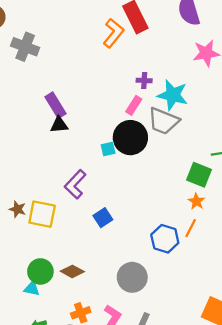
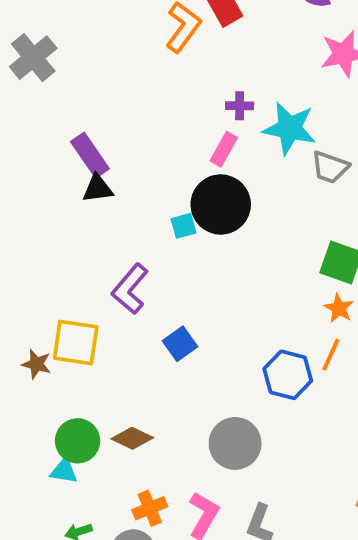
gray cross: (25, 47) -> (33, 58), turned 32
gray trapezoid: (163, 121) -> (330, 167), moved, size x0.7
brown star: (17, 209) -> (36, 364), moved

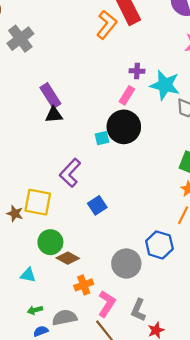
blue hexagon: (288, 375) -> (159, 245), moved
green circle: (78, 441) -> (50, 242), moved
orange cross: (150, 508) -> (84, 285), moved

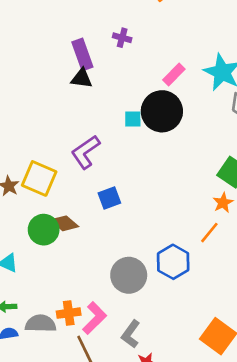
purple cross: (137, 71) -> (122, 38), moved
brown diamond: (68, 258) -> (64, 223), moved
orange cross: (84, 285) -> (69, 313), moved

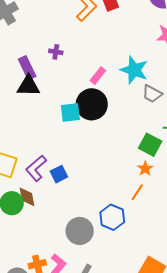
black triangle: (82, 78) -> (28, 86), size x1.4
cyan square: (133, 119) -> (70, 112), size x1.5
purple L-shape: (86, 152) -> (36, 168), moved
brown diamond: (64, 223) -> (27, 197), turned 45

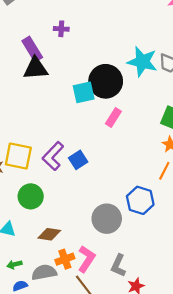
cyan star: (134, 70) -> (142, 62), moved
pink rectangle: (98, 76) -> (113, 118), moved
brown diamond: (27, 197) -> (49, 234), moved, turned -65

